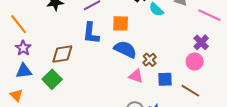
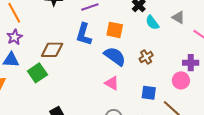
purple cross: (201, 42) -> (191, 63), turned 35
brown cross: (150, 60) -> (146, 57), moved
pink triangle: (136, 76) -> (112, 83), moved

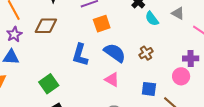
orange square: (115, 30) -> (102, 24), moved, turned -30
blue L-shape: (84, 34) -> (80, 55), moved
brown diamond: (52, 50) -> (46, 26), moved
green square: (37, 73) -> (49, 84), moved

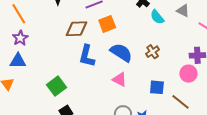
brown diamond: (46, 26) -> (76, 29), moved

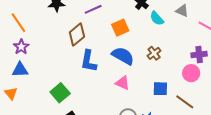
orange square: (107, 24) -> (120, 28), moved
brown diamond: (76, 29) -> (77, 35), turned -35

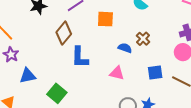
orange square: (120, 28) -> (105, 19), turned 36
blue semicircle: (123, 56) -> (125, 48), moved, size x0.6
blue triangle: (20, 70) -> (28, 76), moved

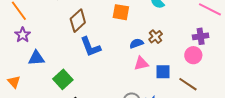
blue semicircle: (125, 48) -> (136, 43), turned -48
blue L-shape: (80, 57) -> (90, 47), turned -30
pink triangle: (117, 73) -> (141, 63), moved, turned -35

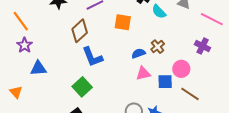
purple cross: (201, 36) -> (203, 46), turned 35
pink circle: (193, 55) -> (181, 69), moved
green square: (63, 79) -> (82, 87), moved

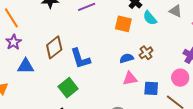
orange square: (123, 22) -> (123, 24), moved
brown diamond: (80, 31) -> (54, 47), moved
pink circle: (181, 69) -> (180, 78), moved

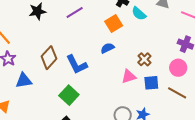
orange square: (123, 24) -> (114, 24), turned -36
brown cross: (146, 53) -> (144, 59), moved
blue semicircle: (127, 58) -> (107, 48), moved

